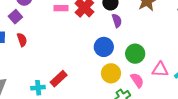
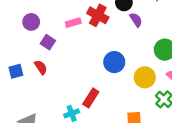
purple square: (15, 17) -> (48, 42), moved
blue circle: (104, 47) -> (114, 62), moved

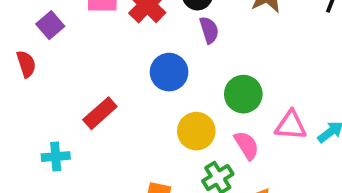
blue circle: (114, 62) -> (169, 72), moved
red rectangle: (91, 98) -> (100, 113), moved

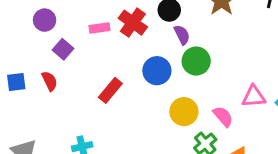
green circle: (243, 94) -> (196, 61), moved
red rectangle: (100, 113) -> (110, 90), moved

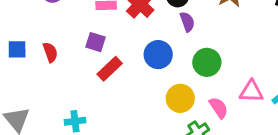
purple square: (63, 49) -> (96, 42), moved, turned -30
green circle: (196, 61) -> (207, 62), moved

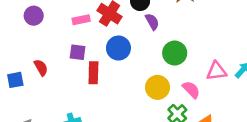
blue square: (17, 49) -> (15, 80), moved
blue circle: (158, 55) -> (118, 48), moved
red rectangle: (110, 69) -> (93, 73), turned -35

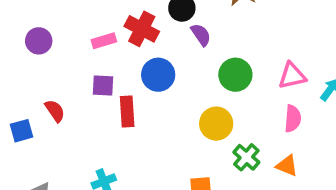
pink triangle: (217, 71) -> (292, 76), moved
pink semicircle: (191, 90) -> (293, 119), moved, turned 54

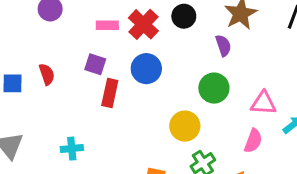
purple semicircle: (201, 35) -> (223, 46), moved

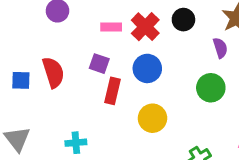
red semicircle: (47, 74) -> (53, 72), size x1.5
yellow circle: (185, 126) -> (152, 118), moved

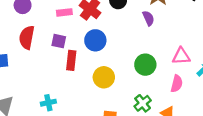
red semicircle: (53, 72) -> (27, 37), moved, turned -145
green circle: (211, 88) -> (145, 65), moved

